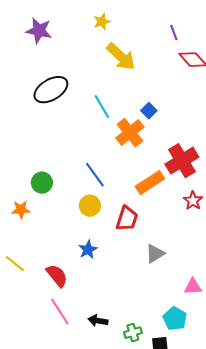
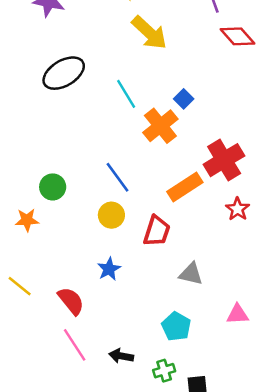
gray triangle: (155, 254) -> (191, 274), turned 45
cyan pentagon: (175, 319) -> (176, 327), moved

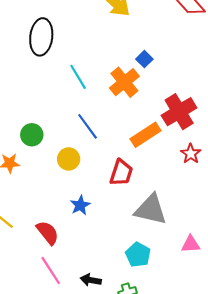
black ellipse: (64, 73) -> (41, 37), turned -52
cyan line: (126, 94) -> (78, 77), moved
yellow circle: (111, 215) -> (69, 159), moved
gray triangle: (191, 274) -> (151, 209), size x1.6

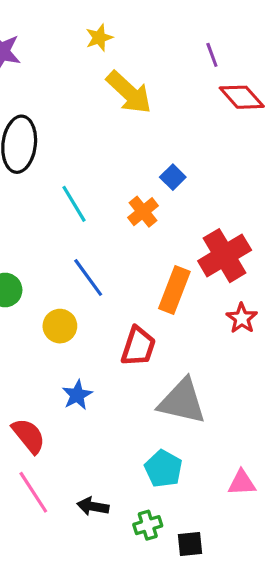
orange cross: (124, 82) -> (143, 212), size x0.7
orange rectangle: (145, 135) -> (174, 290), turned -36
pink triangle: (191, 244) -> (242, 483), moved

